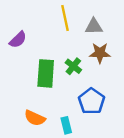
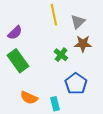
gray triangle: (94, 26) -> (78, 22), turned -42
green rectangle: (46, 73) -> (18, 61), moved, turned -40

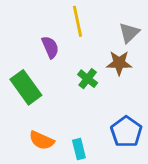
gray triangle: (78, 22) -> (129, 33), moved
purple semicircle: (15, 33) -> (50, 47), moved, turned -70
blue pentagon: (76, 84) -> (126, 132), moved

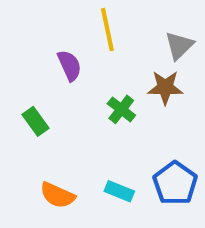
green rectangle: (26, 87) -> (36, 121), size x0.6
cyan rectangle: (79, 149) -> (119, 191), moved, turned -54

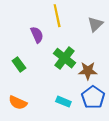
brown star: (165, 87) -> (88, 71), moved
green cross: (121, 109) -> (65, 58), size x1.5
orange semicircle: (57, 195) -> (18, 103), moved

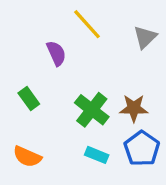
yellow line: (57, 16) -> (87, 24), turned -30
green cross: (65, 58) -> (92, 110), moved

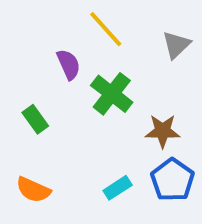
green cross: (92, 110) -> (112, 94), moved
cyan rectangle: (97, 155) -> (118, 188), turned -55

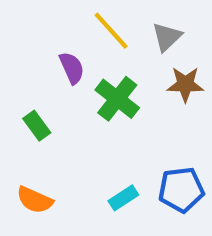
gray triangle: (176, 45) -> (167, 37), moved
brown star: (163, 131) -> (185, 84), moved
blue pentagon: (172, 180) -> (181, 190), turned 30

